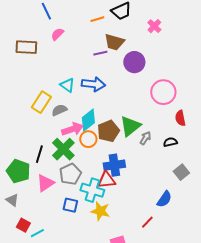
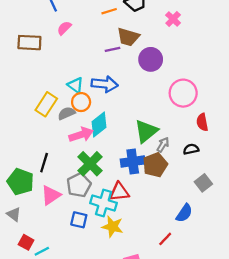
brown pentagon: (108, 131) -> (155, 165), moved
orange circle: (88, 139) -> (81, 102), moved
green cross: (63, 149) -> (90, 164), moved
blue cross: (114, 165) -> (133, 162), moved

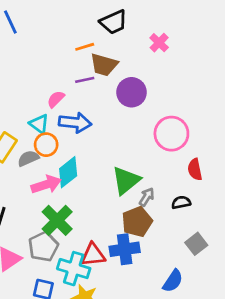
orange line: (109, 11) -> (85, 47), moved
pink semicircle: (64, 28) -> (56, 99), moved
blue cross: (133, 162) -> (125, 249), moved

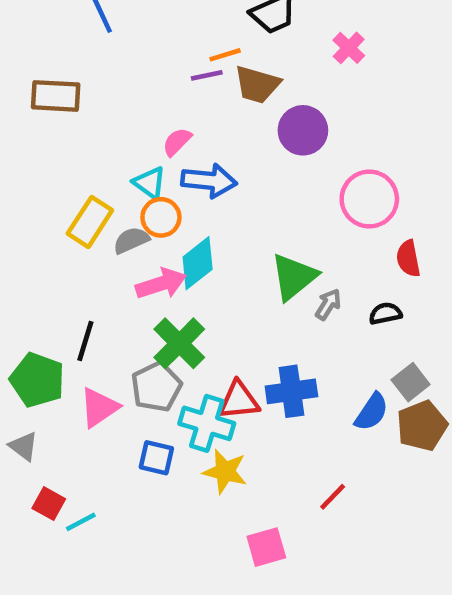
purple line: (85, 80) -> (207, 75), moved
brown pentagon: (137, 222) -> (422, 426), moved
blue semicircle: (173, 281) -> (372, 412), moved

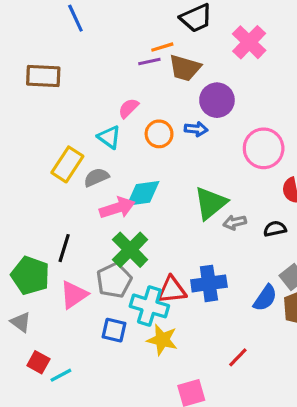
pink cross: (349, 48) -> (249, 42), size x1.5
blue arrow: (209, 181) -> (196, 129), moved, size x0.6
orange circle: (161, 217) -> (159, 134), moved
cyan diamond: (198, 263) -> (143, 193), turned 30
gray arrow: (328, 304) -> (235, 222), turned -135

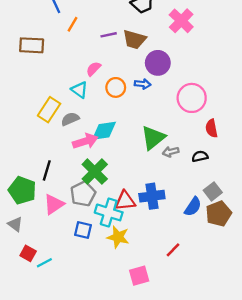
orange line: (162, 47) -> (72, 24), moved, turned -42

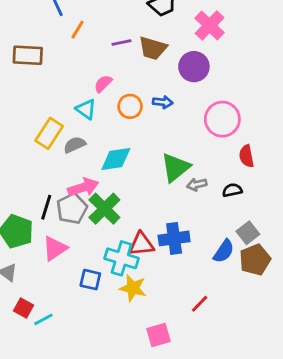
purple circle: (158, 63) -> (194, 67), moved
pink arrow: (85, 141) -> (83, 187), moved
gray pentagon: (83, 194) -> (72, 209), moved

